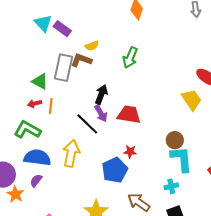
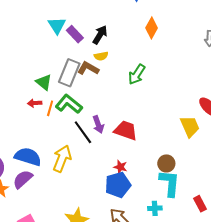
black arrow: (101, 94) -> (100, 35), moved
green L-shape: (27, 130) -> (69, 104), moved
blue pentagon: (115, 170) -> (118, 185), moved
purple semicircle: (36, 181) -> (23, 179), size x1.5

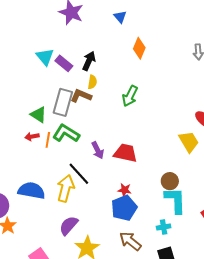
yellow semicircle: (101, 56) -> (92, 82), turned -64
black line: (83, 132) -> (79, 174), moved
purple semicircle: (23, 179) -> (69, 225), moved

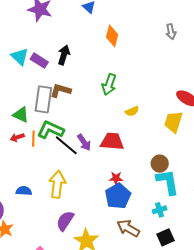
yellow semicircle: (92, 82) -> (132, 111), moved, turned 64
yellow trapezoid: (189, 142) -> (173, 122), turned -125
black line: (79, 174) -> (66, 145), moved
blue semicircle: (31, 191) -> (24, 191), size x0.6

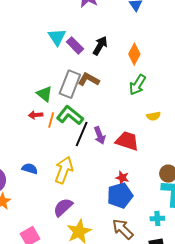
orange diamond: (112, 36) -> (134, 54), moved
black line: (66, 145) -> (82, 134), turned 60

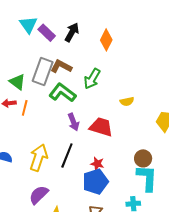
green arrow: (137, 85) -> (92, 79), moved
green L-shape: (70, 115) -> (62, 93), moved
black line: (82, 134) -> (67, 155), moved

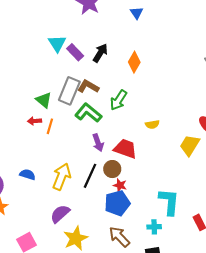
brown circle: (143, 158) -> (112, 169), moved

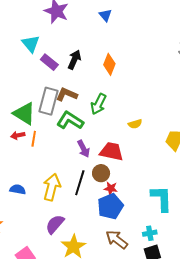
cyan triangle: (57, 43) -> (31, 44), moved
green triangle: (44, 100) -> (24, 114), size x1.4
cyan cross: (154, 227) -> (150, 233), moved

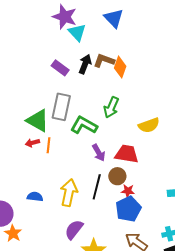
blue triangle: (105, 15) -> (114, 18), size x1.5
cyan triangle: (31, 44) -> (77, 32), moved
brown L-shape: (67, 94) -> (104, 61), moved
yellow semicircle: (135, 124) -> (149, 125), size x1.5

